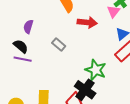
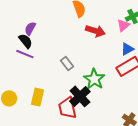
purple semicircle: (28, 27) -> (30, 29), moved
gray rectangle: (59, 45) -> (67, 63), moved

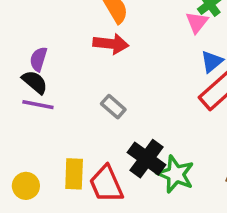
red arrow: (95, 31) -> (111, 44), moved
green star: (94, 79) -> (176, 174), moved
red trapezoid: (67, 108) -> (106, 184), moved

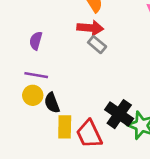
black semicircle: (35, 82) -> (52, 103), moved, turned -150
gray rectangle: (113, 107) -> (97, 45), moved
yellow circle: (26, 186) -> (33, 95), moved

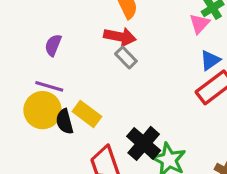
yellow circle: (33, 95) -> (43, 110), size x1.5
yellow rectangle: (65, 127) -> (87, 114), moved, turned -60

